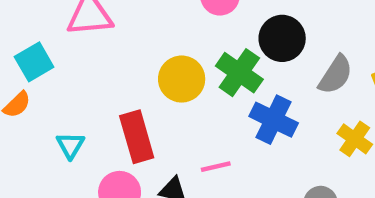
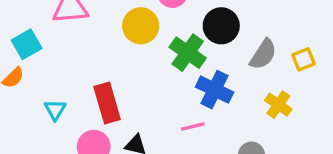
yellow circle: (182, 79) -> (141, 26), moved
pink line: (216, 167) -> (193, 126), moved

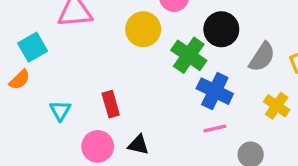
red rectangle: (107, 103) -> (111, 104), size x0.7
pink line: (193, 126) -> (215, 129), moved

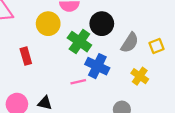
red rectangle: (111, 104) -> (26, 56), moved
pink line: (215, 129) -> (78, 82), moved

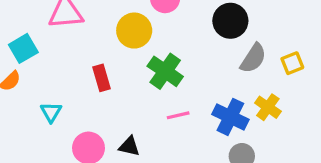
black circle: (102, 24) -> (230, 21), moved
green cross: (79, 42) -> (165, 71), moved
blue cross: (97, 66) -> (230, 117), moved

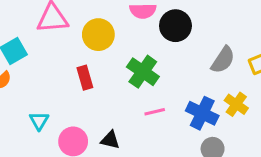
black circle: (230, 21) -> (175, 26), moved
yellow circle: (134, 31) -> (98, 35), moved
cyan triangle: (51, 112) -> (39, 121), moved

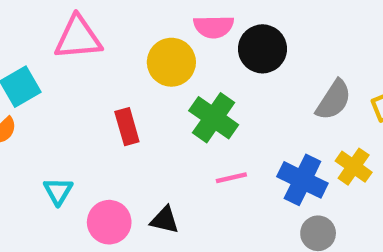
yellow circle: (98, 35) -> (171, 62), moved

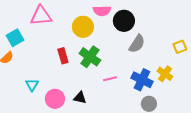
gray semicircle: (334, 100) -> (137, 44), moved
green cross: (214, 118) -> (90, 57), moved

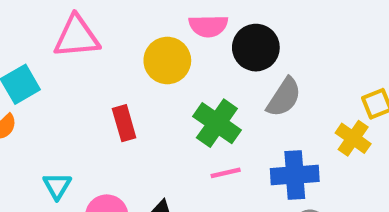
green cross: (90, 57) -> (217, 123), moved
yellow cross: (165, 74) -> (353, 138), moved
blue cross: (142, 80) -> (295, 175), turned -30

